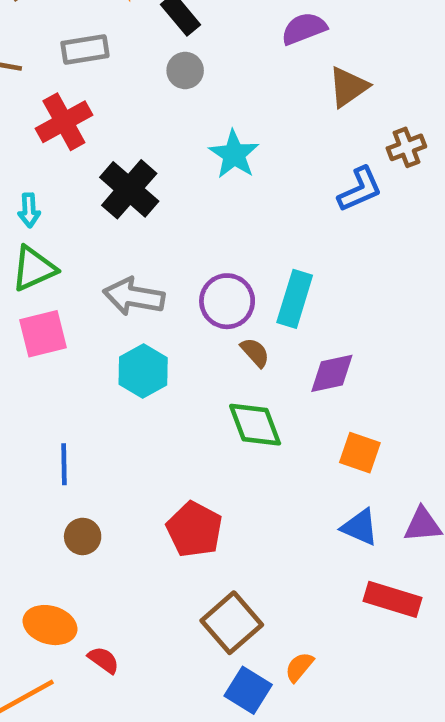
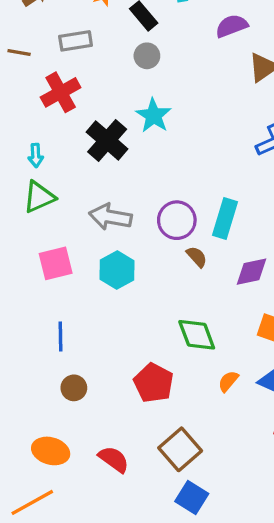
cyan star: (234, 154) -> (154, 116), moved
pink square: (43, 334) -> (56, 263), moved
green diamond: (255, 425) -> (197, 335), moved
red semicircle: (104, 660) -> (114, 459), moved, size x1.4
orange semicircle: (299, 667) -> (228, 381), moved

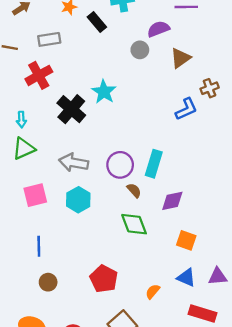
gray circle: (147, 56) -> (140, 50), moved
green diamond: (197, 335) -> (134, 224), moved
orange semicircle: (228, 381) -> (153, 291), moved

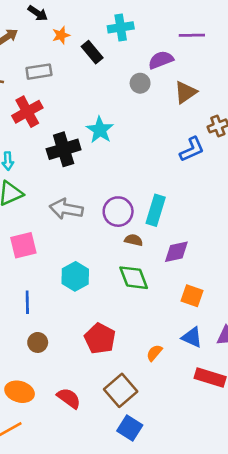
black cross: (71, 109) -> (64, 149), turned 32
brown semicircle: (134, 190) -> (134, 240), turned -35
cyan hexagon: (78, 200) -> (75, 276), moved

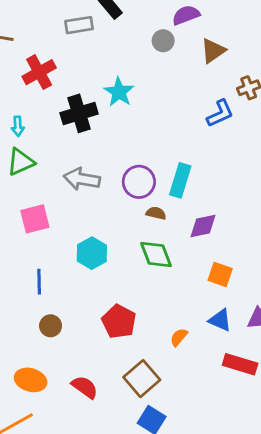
gray rectangle: (39, 72) -> (79, 25), moved

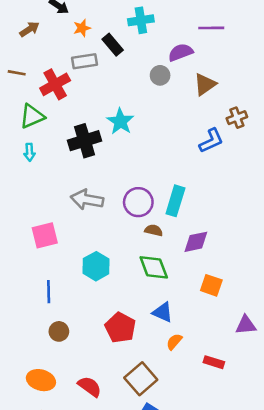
red cross: (39, 72) -> (55, 84), moved
green triangle: (21, 162) -> (32, 116), moved
blue triangle: (220, 320) -> (163, 312), moved
red rectangle: (240, 364) -> (214, 362), moved, size x0.7

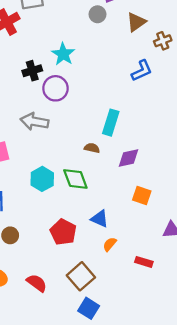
brown cross: (237, 118) -> (163, 41), moved
black cross: (85, 141) -> (32, 71), size x0.7
purple circle: (138, 202) -> (55, 88), moved
green diamond: (154, 267) -> (75, 179), moved

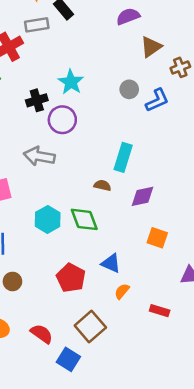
gray circle: (97, 14) -> (129, 89), moved
blue square: (89, 308) -> (68, 359), moved

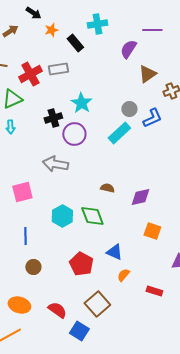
purple semicircle: (128, 16) -> (128, 49), turned -36
gray rectangle: (37, 25) -> (58, 69), moved
cyan rectangle: (123, 157) -> (119, 133), moved, turned 30

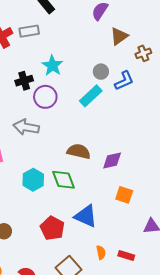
brown semicircle: (107, 188) -> (79, 151), size x1.6
blue triangle: (114, 252) -> (86, 216), size x1.4
orange semicircle: (123, 275) -> (101, 252), moved, turned 128

